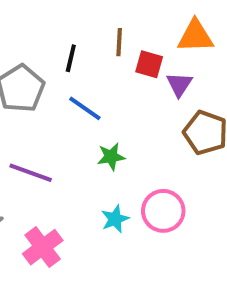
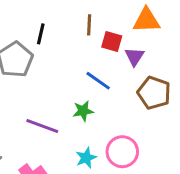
black line: (71, 58) -> (41, 34), moved
blue line: (85, 108) -> (98, 81), moved
purple line: (31, 173) -> (42, 126), moved

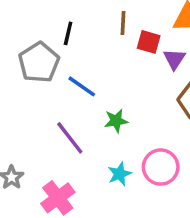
blue line: (98, 81) -> (82, 86), moved
purple line: (42, 126) -> (70, 138), turned 32

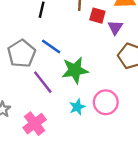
gray pentagon: (39, 62) -> (21, 54), moved
green star: (116, 121) -> (75, 70), size x1.6

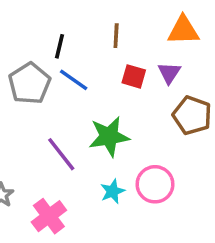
red square: (97, 16) -> (134, 76), moved
blue line: (51, 46) -> (74, 80), moved
gray pentagon: (21, 54) -> (29, 83), moved

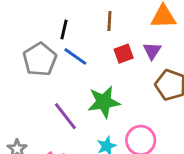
red square: (134, 76) -> (124, 54), turned -36

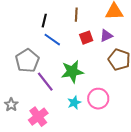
purple triangle: (152, 51) -> (106, 36), turned 32
gray pentagon: (40, 59) -> (27, 61), moved

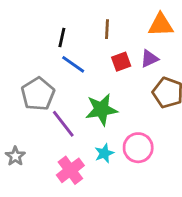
pink cross: (38, 117) -> (70, 170), moved

